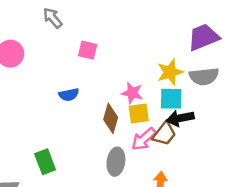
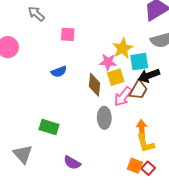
yellow star: (170, 72) -> (123, 48), moved
green rectangle: (45, 162) -> (49, 127), turned -42

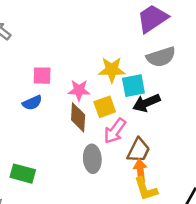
pink square: (68, 34) -> (42, 76), moved
yellow star: (123, 48) -> (112, 70), turned 30
pink star: (108, 62) -> (79, 90), moved
brown trapezoid: (138, 90) -> (138, 150), moved

